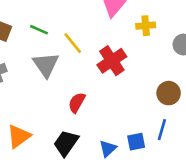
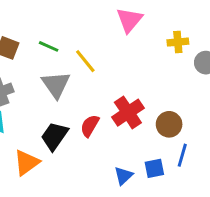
yellow cross: (146, 26) -> (178, 42), moved
red cross: (112, 61) -> (128, 113), moved
brown circle: (169, 93) -> (169, 124), moved
black trapezoid: (66, 143) -> (54, 136), moved

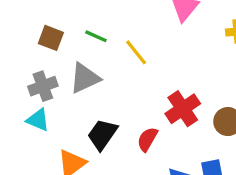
gray triangle: (56, 85) -> (85, 78), moved, turned 40
red semicircle: (90, 126) -> (147, 139), moved

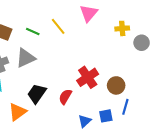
yellow line: (136, 52) -> (58, 26), moved

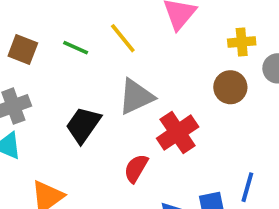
gray triangle: (26, 58) -> (136, 97), moved
brown circle: (116, 85) -> (230, 87), moved
black trapezoid: (37, 94) -> (83, 125), moved

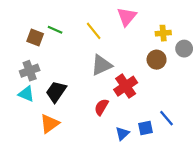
green line: (76, 48) -> (55, 30), moved
black trapezoid: (83, 125) -> (56, 92), moved
blue line: (247, 187) -> (166, 118), turned -56

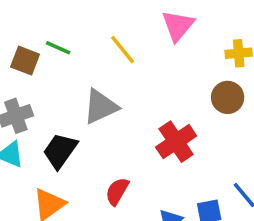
gray triangle: (101, 65) -> (101, 107), moved
red semicircle: (101, 107) -> (117, 191), moved

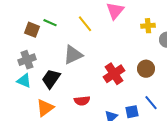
brown circle: (228, 97) -> (146, 69), moved
red semicircle: (117, 191) -> (82, 101), turned -126

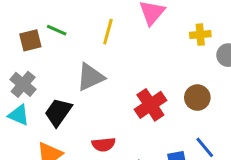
yellow line: (85, 24) -> (108, 32), turned 54
brown square: (32, 30) -> (30, 40), turned -35
gray cross: (27, 60) -> (23, 84), turned -30

